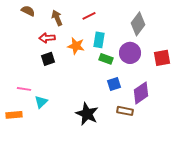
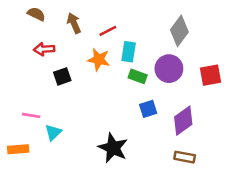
red line: (89, 16) -> (108, 31), moved
red arrow: (47, 38) -> (44, 49), moved
brown rectangle: (125, 111) -> (185, 157), moved

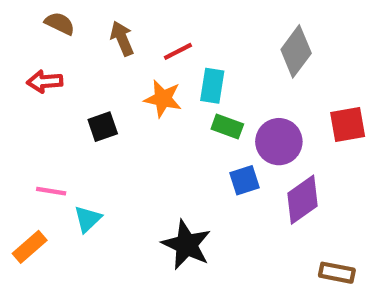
red arrow: (44, 49) -> (45, 81), moved
purple circle: (169, 69) -> (279, 142), moved
orange rectangle: (18, 149) -> (30, 247), turned -36
brown rectangle: (185, 157) -> (337, 273), moved

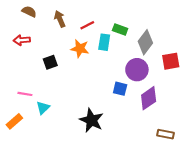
gray diamond: (296, 51) -> (145, 42), moved
green rectangle: (227, 127) -> (120, 29), moved
blue square: (245, 180) -> (120, 89), turned 32

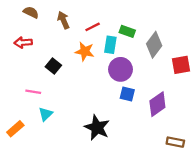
black square: (50, 62) -> (53, 66), turned -32
purple circle: (137, 70) -> (120, 69), moved
pink line: (25, 94) -> (33, 92), moved

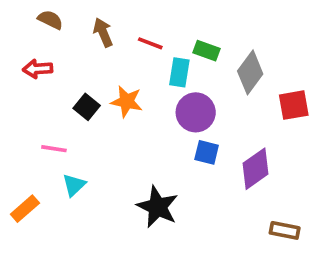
red line: (93, 27) -> (150, 43), turned 48
orange star: (85, 51) -> (127, 101), moved

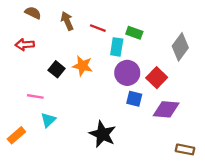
gray diamond: (250, 72) -> (180, 47), moved
red square: (294, 105) -> (157, 78), moved, turned -36
purple diamond: (256, 169) -> (166, 109), turned 40

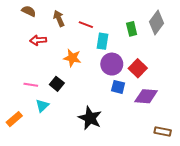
green rectangle: (134, 33) -> (132, 29), moved, turned 56
red arrow: (25, 45) -> (38, 40), moved
gray diamond: (180, 47) -> (156, 23), moved
black square: (57, 69) -> (57, 84), moved

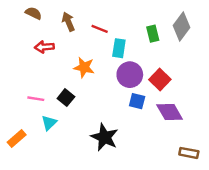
purple diamond: (146, 96) -> (170, 112), turned 55

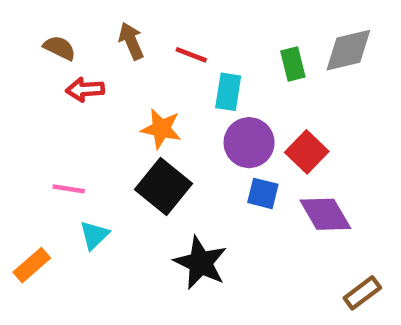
brown semicircle: (33, 13) -> (60, 48), moved
gray diamond: (182, 26) -> (348, 50), turned 40
black square: (66, 98) -> (164, 187), moved, size x1.6
brown rectangle: (189, 153) -> (362, 293), turned -48

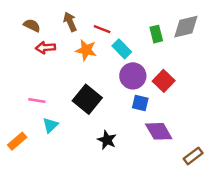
cyan rectangle: (228, 92) -> (122, 49), turned -54
orange star: (161, 129) -> (86, 50), moved
purple diamond: (325, 214) -> (159, 131), moved
black star: (200, 263) -> (107, 140), size x0.7

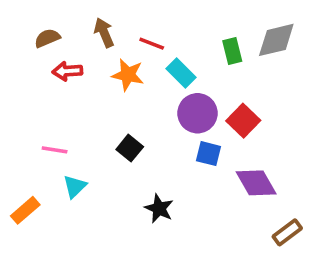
brown semicircle: (32, 25) -> (47, 38), turned -49
black square: (87, 99) -> (130, 148), size x0.6
purple diamond: (159, 131) -> (256, 183), moved

